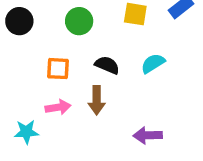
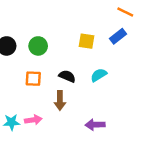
green circle: (79, 21) -> (38, 46), moved
pink arrow: (58, 107) -> (33, 120), moved

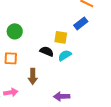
yellow square: (87, 41) -> (61, 37), moved
black semicircle: (67, 76) -> (47, 51), moved

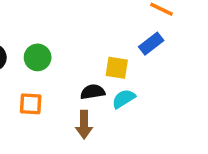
black semicircle: (47, 51) -> (93, 92), turned -32
brown arrow: (33, 76) -> (84, 125), moved

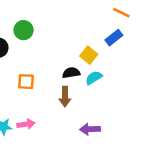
green circle: (38, 57) -> (24, 30), moved
yellow square: (117, 68) -> (89, 55), turned 30

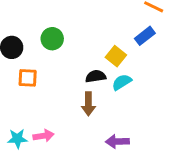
green circle: (24, 30) -> (52, 39), moved
orange square: (26, 82) -> (28, 78), moved

